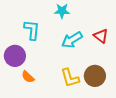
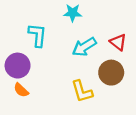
brown circle: (95, 76) -> (111, 73), moved
orange semicircle: (28, 77) -> (21, 90), moved

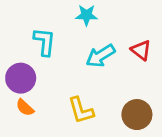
brown circle: (111, 73) -> (137, 115), moved
yellow L-shape: (82, 91) -> (81, 110), moved

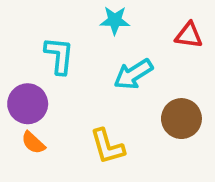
red triangle: (141, 50) -> (189, 35), moved, turned -30
brown circle: (137, 115) -> (181, 119), moved

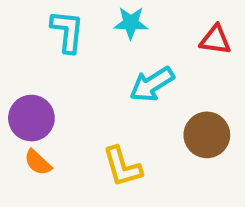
cyan L-shape: (59, 56) -> (67, 31), moved

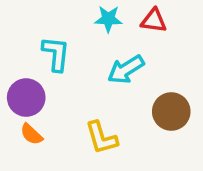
cyan L-shape: (67, 31) -> (56, 54), moved
red triangle: (215, 40) -> (154, 21), moved

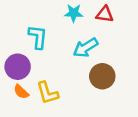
brown circle: (171, 112) -> (102, 76), moved
yellow L-shape: (101, 138) -> (47, 93), moved

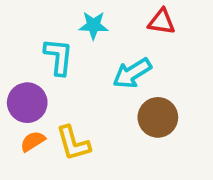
cyan star: (74, 13) -> (93, 25), moved
orange semicircle: (21, 92) -> (33, 141), turned 105

